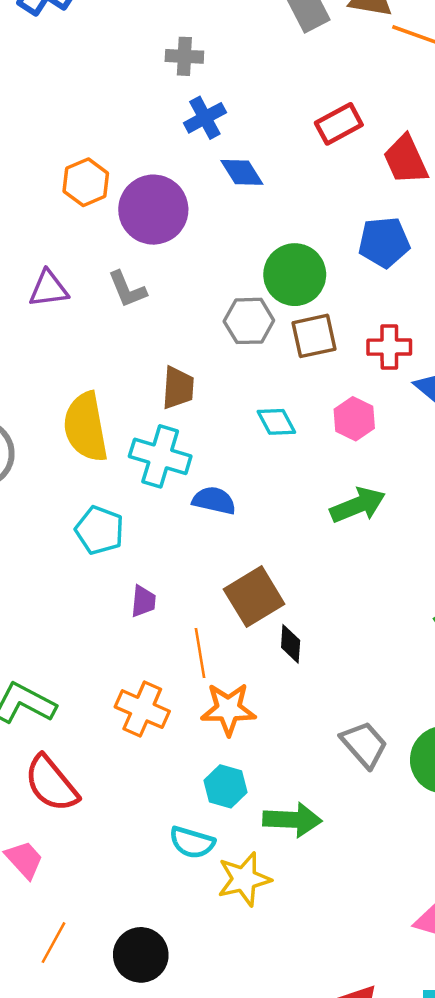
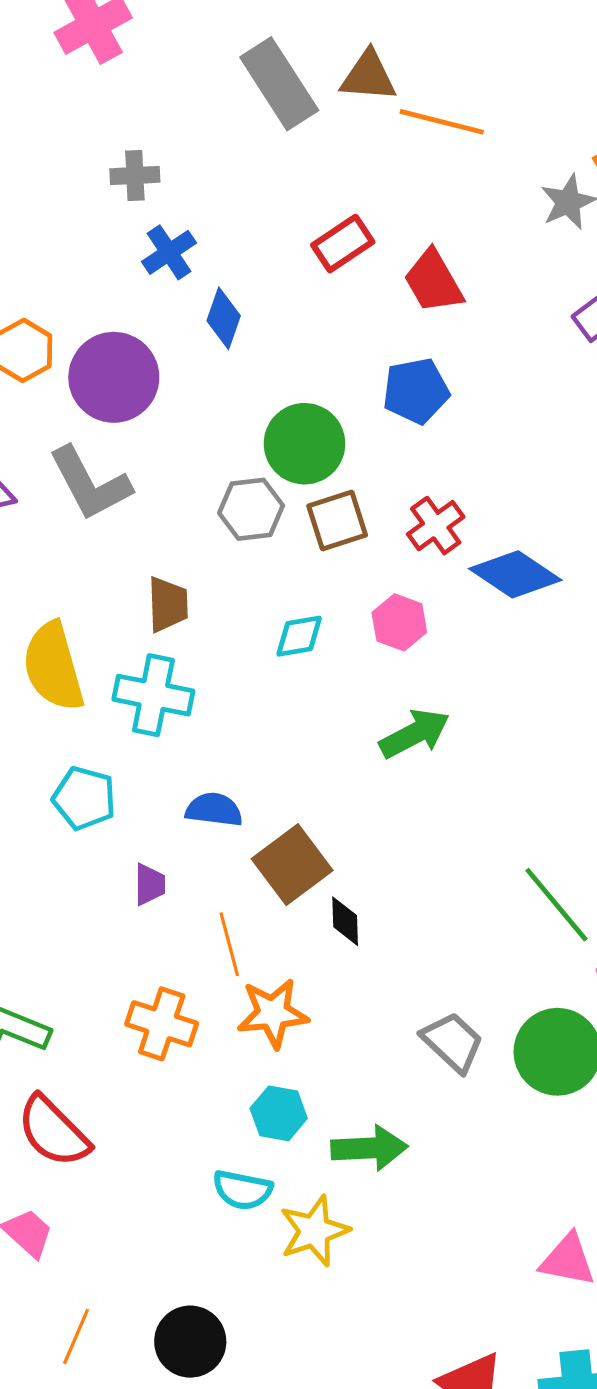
blue diamond: (242, 172) -> (224, 318), turned 57
gray L-shape: (127, 289) -> (90, 484), size x1.6
red cross: (389, 347) -> (436, 526), turned -30
cyan diamond: (276, 422) -> (299, 636), turned -66
blue semicircle: (214, 500) -> (214, 810), moved

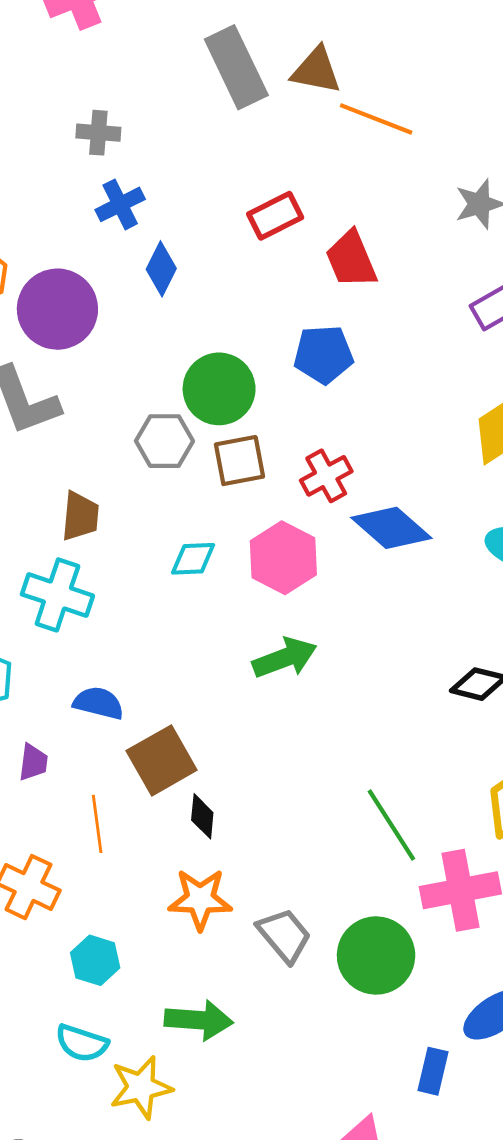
pink hexagon: (399, 622) -> (283, 558), size x1.4
orange star: (273, 1013) -> (200, 899), moved
cyan hexagon: (279, 1113) -> (95, 960), moved

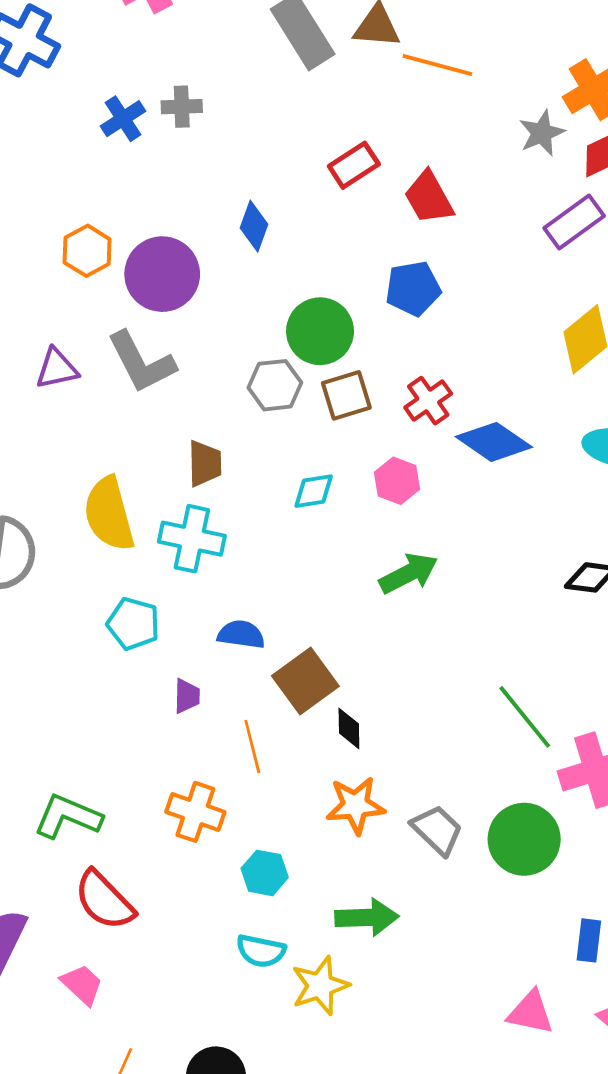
blue cross: (120, 204) -> (123, 119), moved
pink hexagon: (283, 558) -> (397, 481), size x0.7

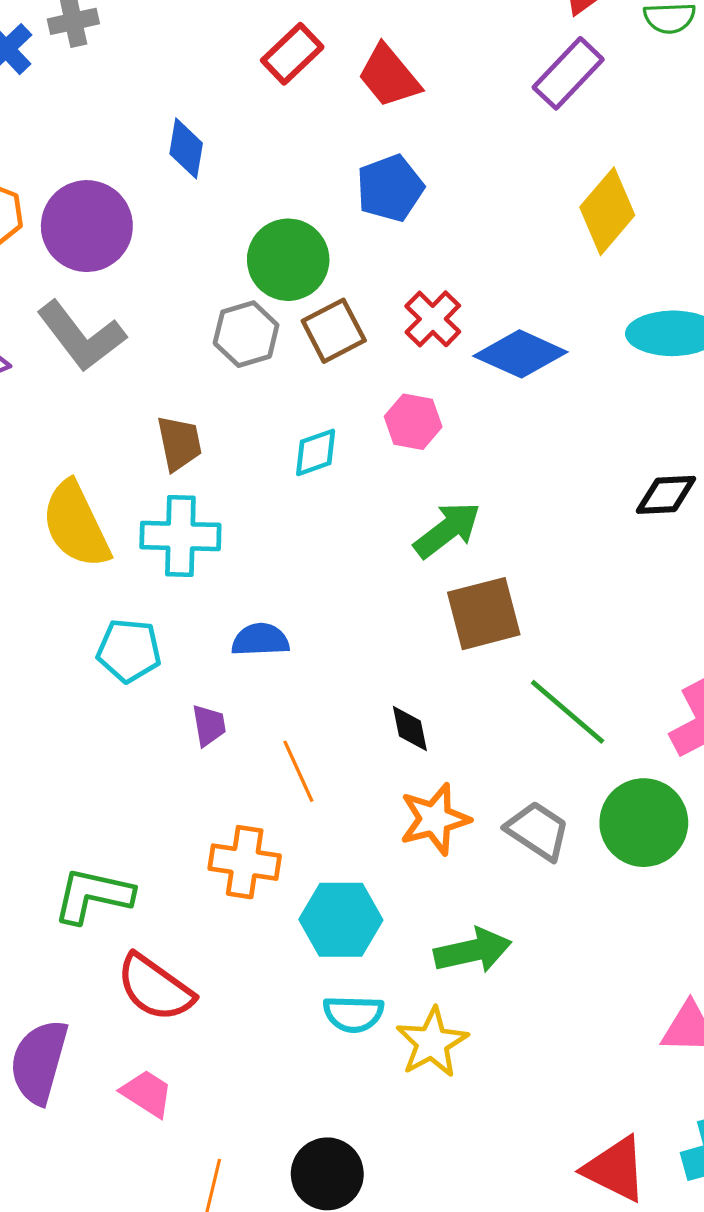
brown square: (305, 681) -> (484, 614), moved, turned 32
green line: (525, 717) -> (568, 712), moved
cyan hexagon: (265, 873) -> (341, 920), size x1.4

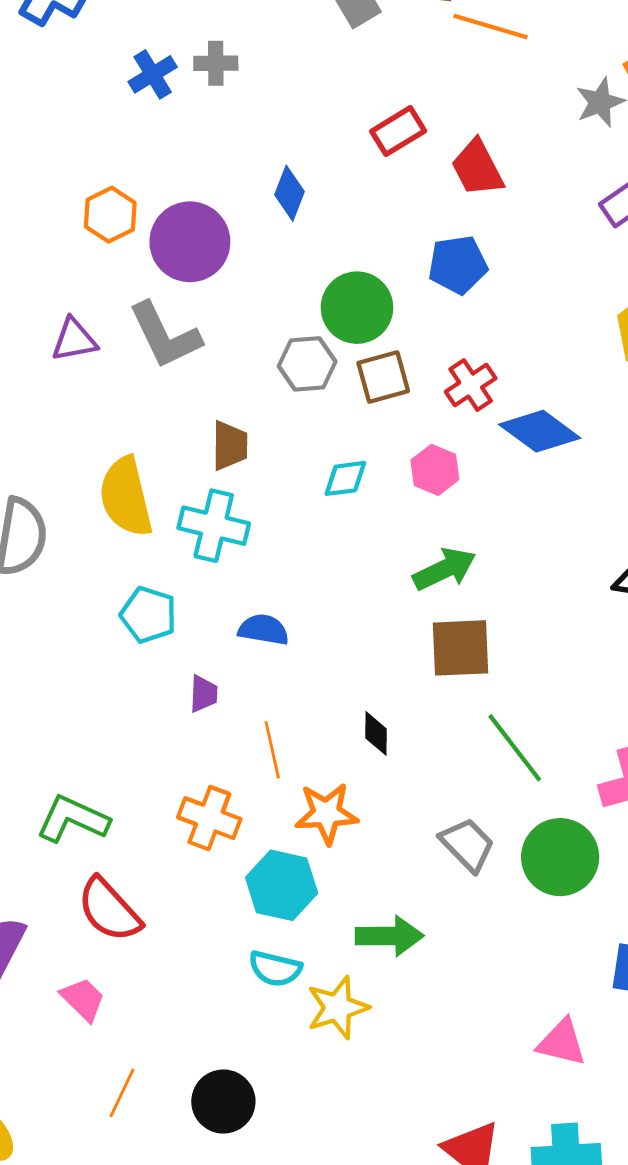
orange star: (435, 819) -> (327, 813), moved

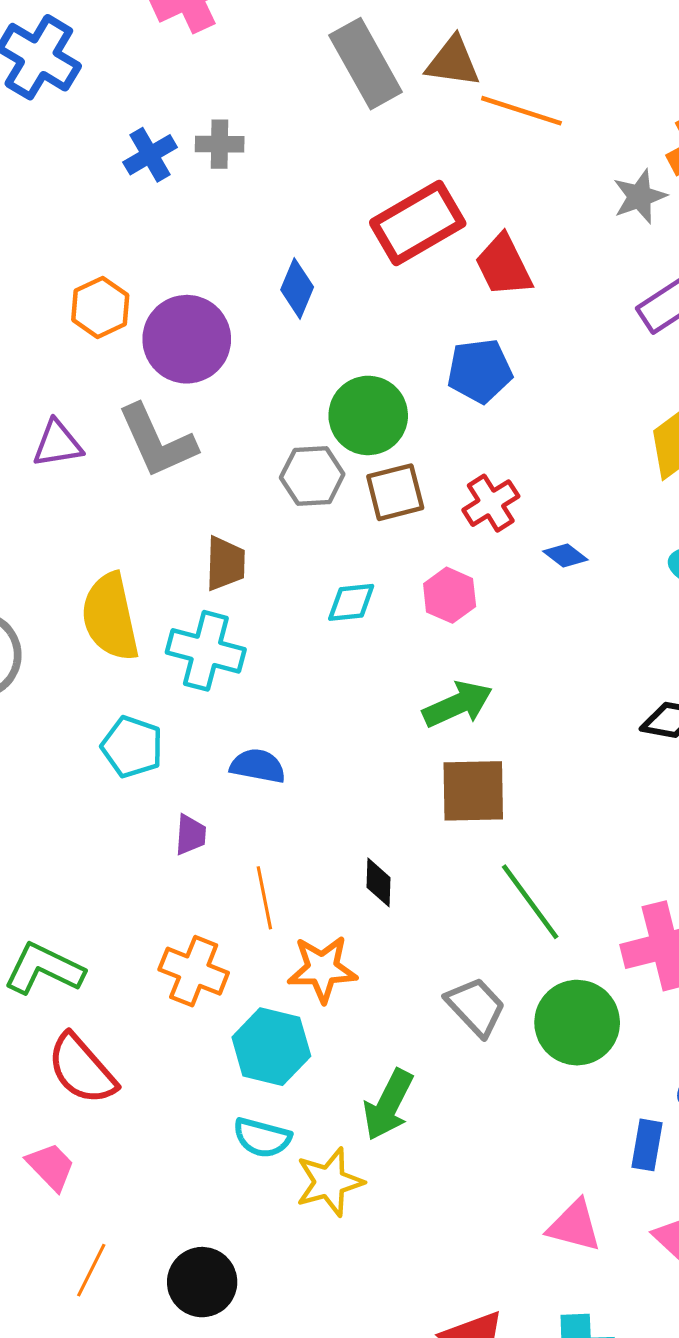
red rectangle: (398, 131) -> (418, 223), size x1.5
blue diamond: (540, 431) -> (565, 555), size x0.5
green arrow: (389, 936) -> (388, 1105), turned 116

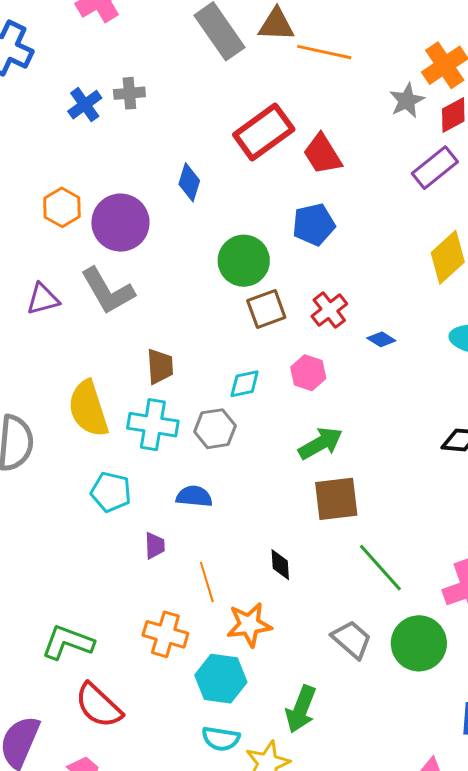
gray hexagon: (312, 476) -> (215, 429), moved

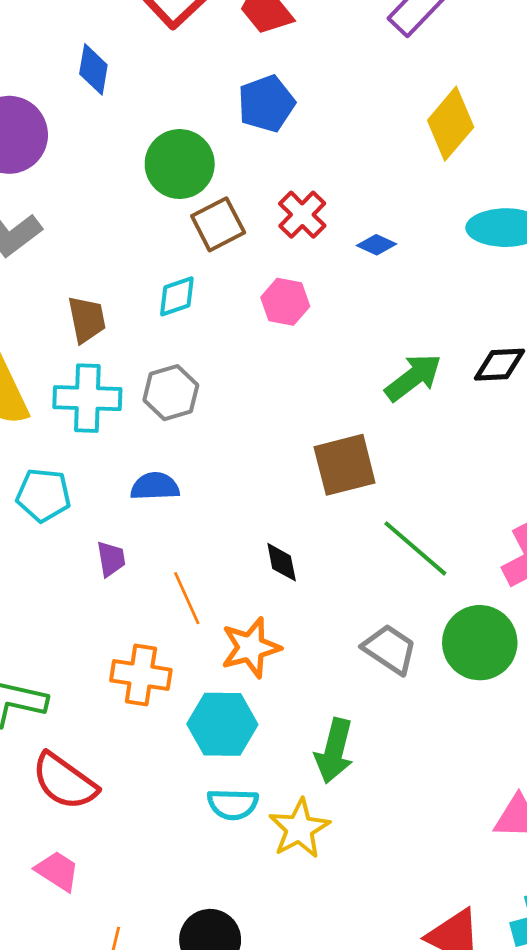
cyan diamond: (245, 384) -> (177, 296), moved
green arrow: (321, 443) -> (413, 377), moved

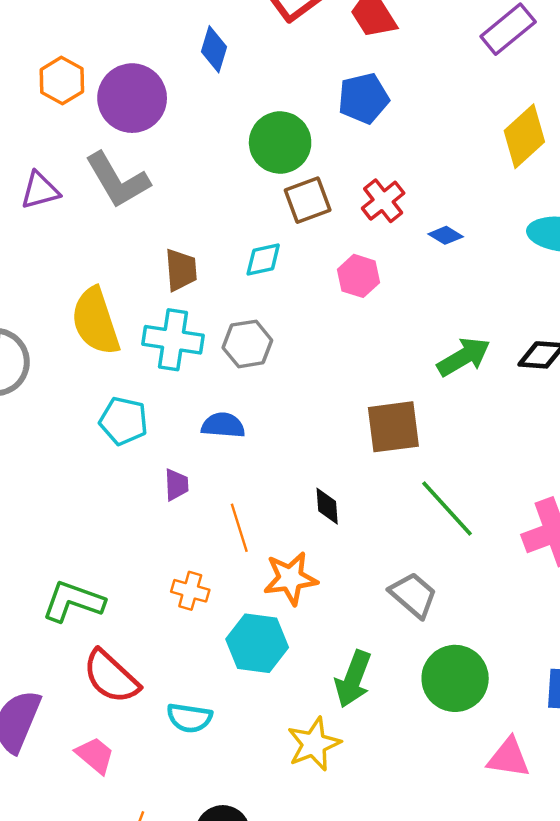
green circle: (480, 643) -> (455, 678), moved
orange cross: (141, 675) -> (190, 591), size x0.7
cyan semicircle: (233, 804) -> (189, 718), moved

